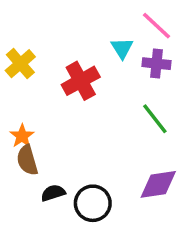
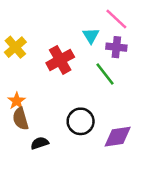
green line: (155, 119) -> (105, 74), moved
black circle: (93, 203) -> (81, 121), moved

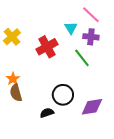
black semicircle: (40, 143) -> (47, 113), moved

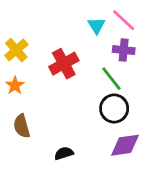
cyan triangle: (71, 28) -> (96, 26), moved
orange star: (13, 79) -> (15, 85), moved
black circle: (63, 95) -> (114, 108), moved

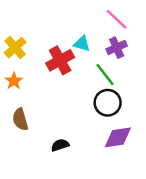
cyan triangle: (96, 26) -> (82, 44), moved, turned -42
purple cross: (124, 50) -> (117, 48), turned -30

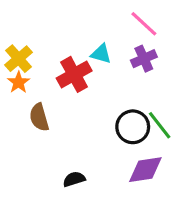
green line: (105, 74) -> (160, 125), moved
orange star: (14, 81) -> (19, 82), moved
brown semicircle: (20, 119) -> (39, 117), moved

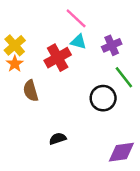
pink line: (144, 24) -> (76, 18), moved
green line: (160, 125) -> (124, 77), moved
purple diamond: (145, 170) -> (121, 152), moved

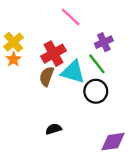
cyan triangle: (79, 42) -> (73, 72), moved, size x1.6
green line: (124, 77) -> (97, 64), moved
brown semicircle: (31, 91) -> (47, 76), moved, turned 36

